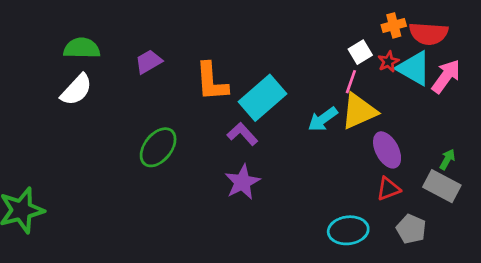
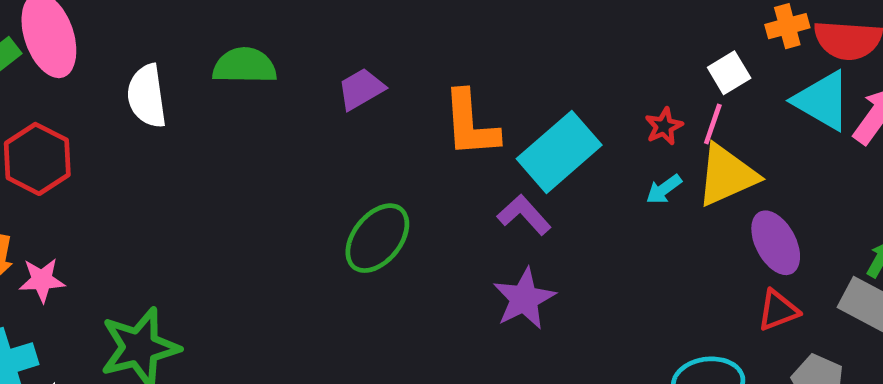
red star: (388, 62) -> (664, 126), moved
white semicircle: (76, 90) -> (147, 96), moved, turned 129
cyan arrow: (323, 119) -> (664, 189), size x0.7

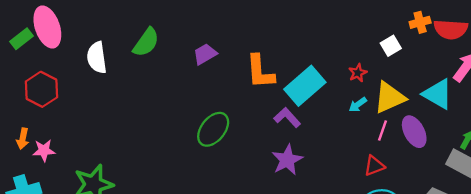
green semicircle: (245, 66) -> (146, 42), turned 124
cyan triangle: (822, 101) -> (438, 94), moved
pink line: (713, 124) -> (382, 130), moved
red triangle: (778, 310) -> (374, 166), moved

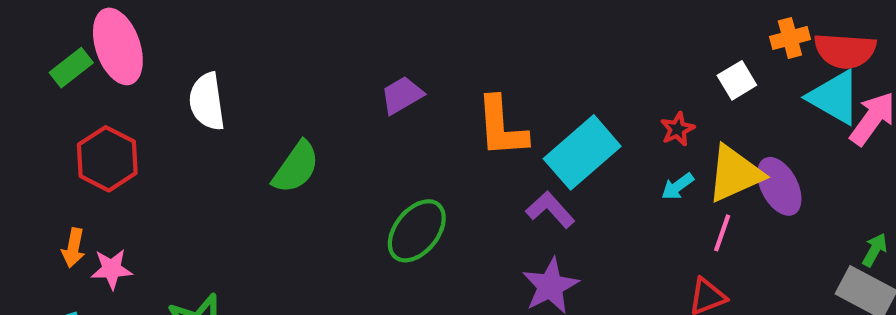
green semicircle: (146, 42) -> (296, 167), moved
cyan triangle: (438, 94) -> (834, 97), moved
purple ellipse: (414, 132) -> (779, 186), moved

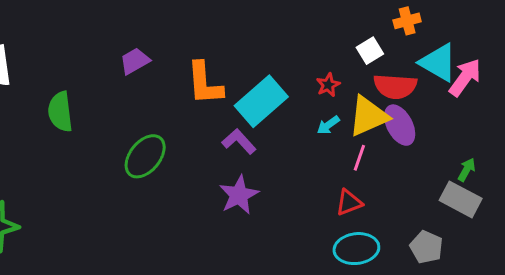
red semicircle: (845, 51) -> (395, 86), moved
green semicircle: (296, 167) -> (60, 112), turned 138

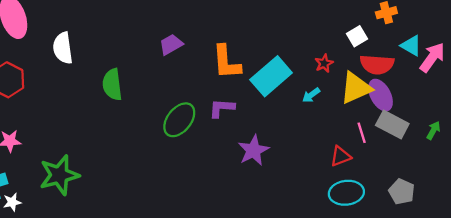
cyan triangle: (438, 63) -> (411, 46), size x0.7
cyan arrow: (328, 125) -> (311, 95), moved
purple L-shape: (239, 141) -> (222, 108), moved, turned -44
pink line: (359, 158) -> (362, 133), moved, turned -36
gray rectangle: (461, 199) -> (392, 124), moved

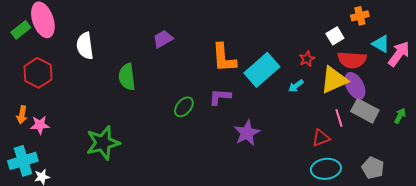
purple trapezoid: (171, 44) -> (163, 39), moved
green ellipse: (179, 120) -> (184, 107), size x0.7
green star: (59, 175) -> (103, 143), moved

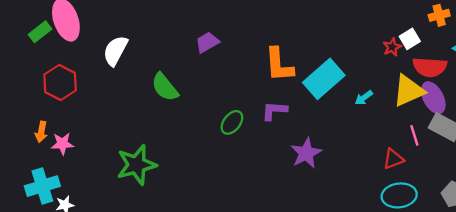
white semicircle: (85, 46) -> (115, 51), turned 36
red star: (307, 59) -> (392, 47), moved
green semicircle: (127, 77) -> (165, 87), turned -32

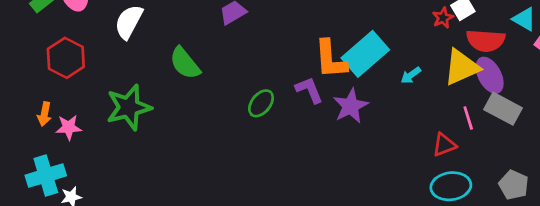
orange L-shape: (279, 65) -> (331, 59), moved
purple L-shape: (274, 111) -> (309, 90), turned 64
purple star: (306, 153) -> (351, 106), moved
green star: (137, 165) -> (129, 107), moved

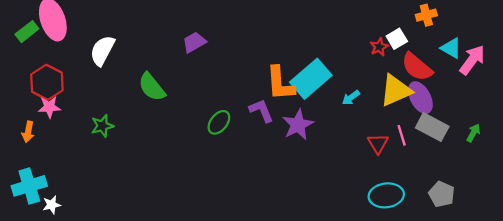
red semicircle: (486, 41) -> (417, 67), turned 36
green star: (129, 107) -> (102, 126), size x0.6
pink star: (69, 127) -> (49, 107), moved
red triangle: (444, 145) -> (378, 144), moved, turned -40

